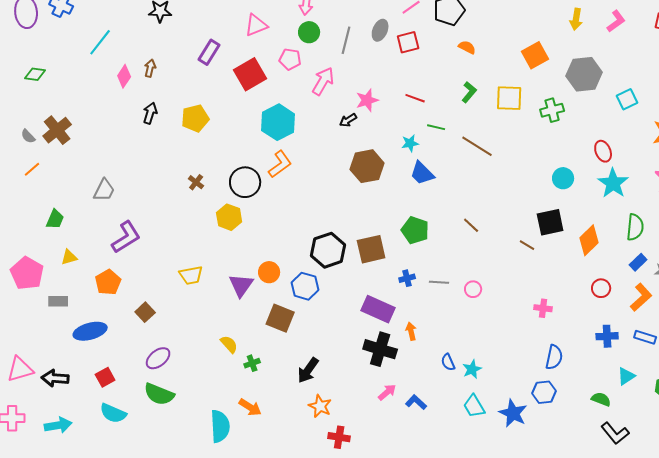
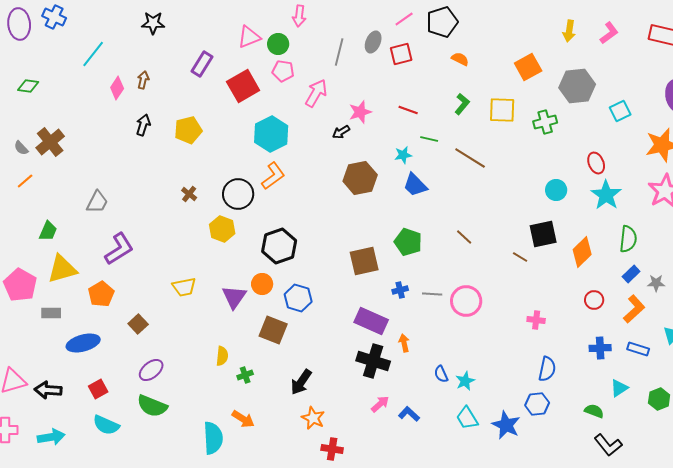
green circle: (309, 32) -> (278, 44), moved
black hexagon: (328, 250) -> (279, 246), moved
yellow triangle: (69, 257) -> (62, 269), size x1.8
pink circle: (473, 289) -> (466, 301), size x1.8
yellow semicircle: (229, 344) -> (222, 356), turned 48

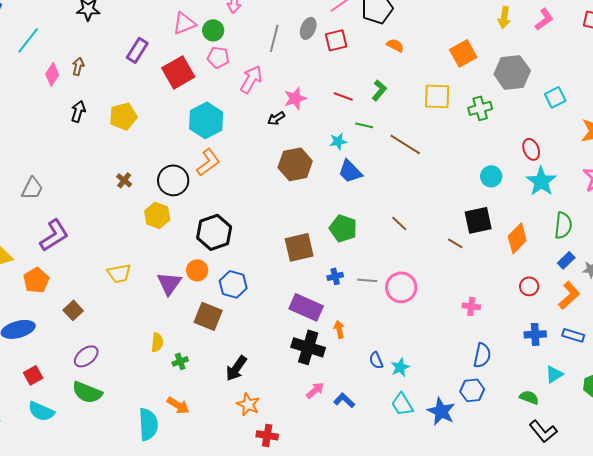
green L-shape: (462, 104) -> (379, 90), moved

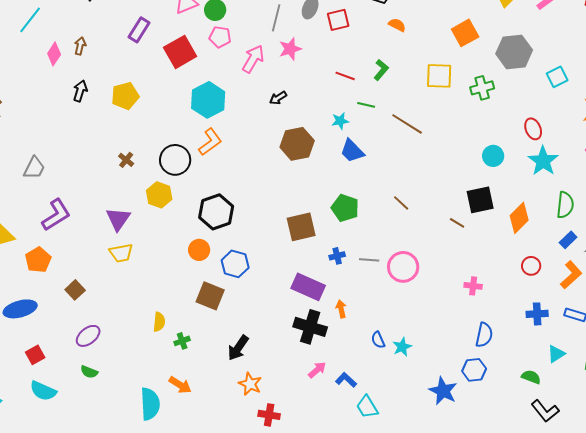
pink star: (295, 98) -> (290, 49), moved
purple triangle: (169, 283) -> (118, 219), moved
green semicircle: (87, 392) -> (89, 372), size x0.6
cyan trapezoid: (402, 404) -> (367, 407), moved

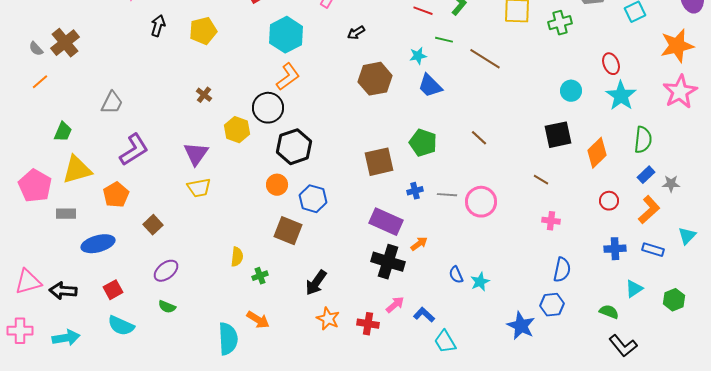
black circle: (175, 160) -> (268, 108), moved
brown line: (457, 223) -> (541, 180), moved
orange arrow: (341, 309) -> (419, 244), turned 66
red cross: (269, 415) -> (368, 324), moved

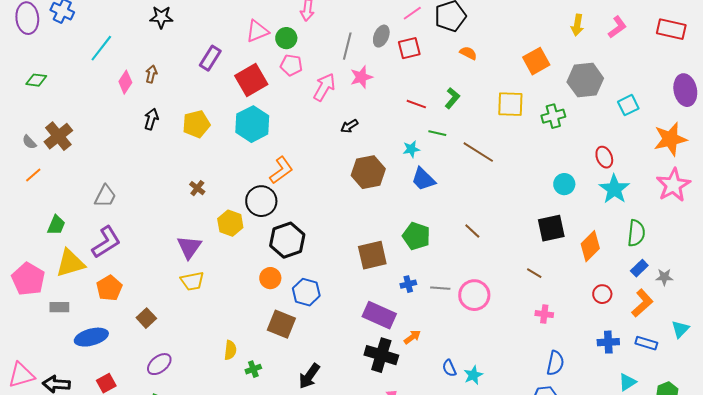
cyan hexagon: (286, 35) -> (252, 124), moved
purple L-shape: (134, 150) -> (106, 242), moved

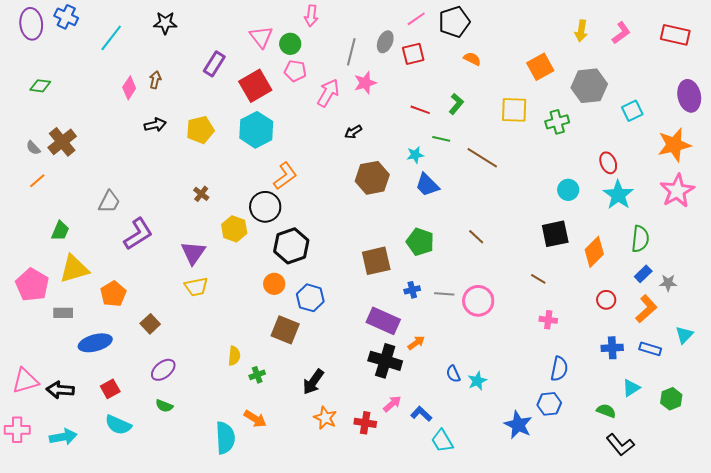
pink triangle: (257, 31) -> (261, 37), turned -45
cyan line: (101, 48) -> (111, 38), moved
black arrow: (151, 119) -> (155, 125), turned 60
purple L-shape: (106, 242) -> (138, 234), moved

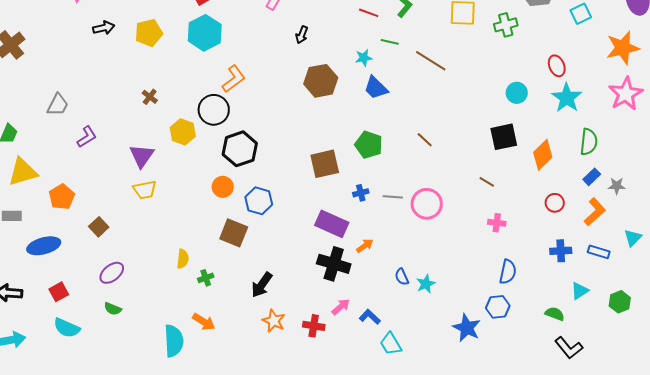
black arrow: (353, 132) -> (302, 35), turned -36
purple L-shape: (138, 234) -> (87, 137), size x0.7

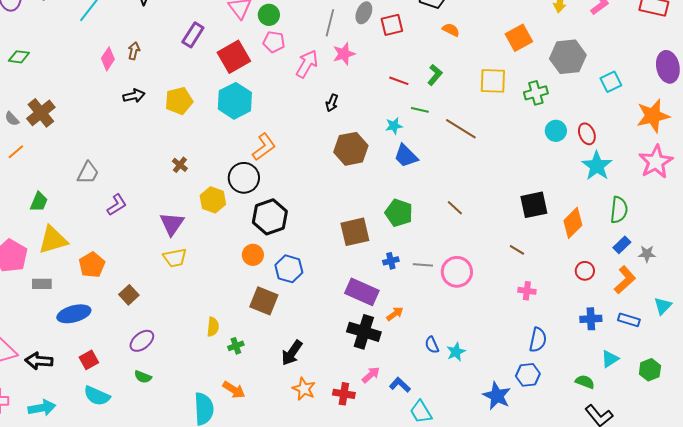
cyan circle: (517, 93) -> (556, 131), moved

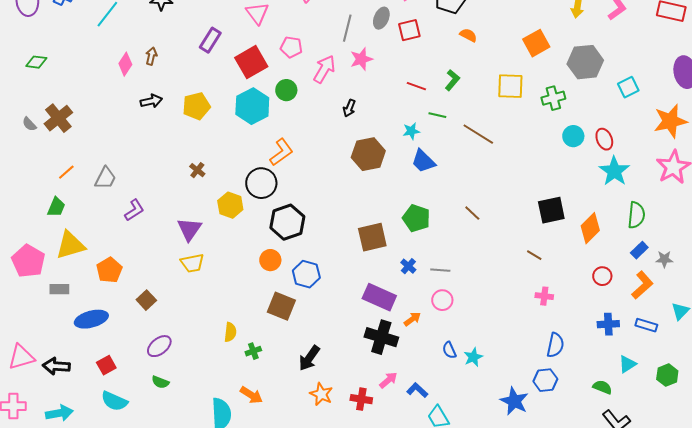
green circle: (269, 15) -> (286, 90), moved
orange line: (16, 152) -> (66, 172), moved
blue cross: (391, 261) -> (408, 266), turned -35
pink circle: (457, 272) -> (442, 300), moved, size x0.7

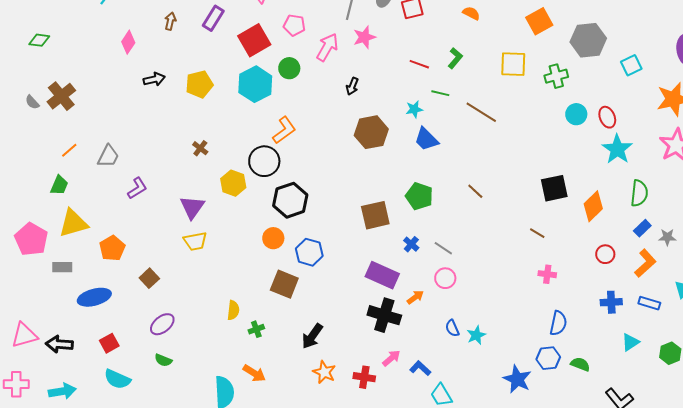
brown arrow: (151, 56) -> (170, 21), moved
gray line: (440, 270) -> (443, 248), turned 30
green semicircle: (602, 387) -> (580, 364), moved

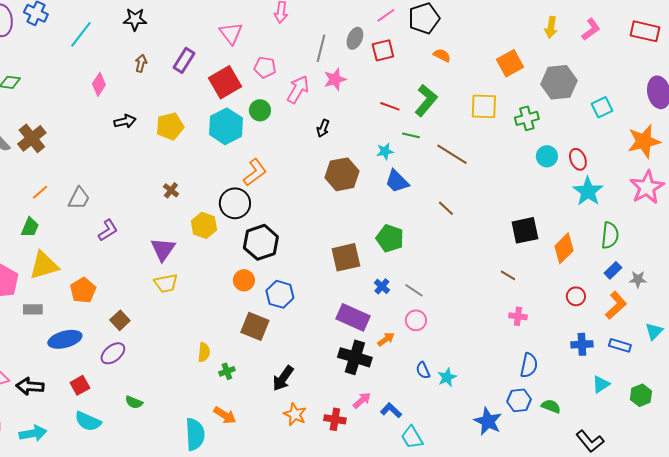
green L-shape: (455, 58) -> (426, 100), size x1.5
brown line: (475, 191) -> (446, 208), moved
purple ellipse: (162, 324) -> (113, 353), moved

